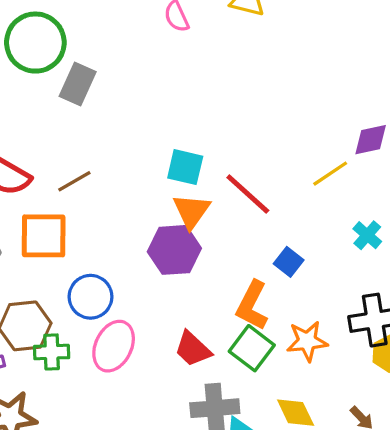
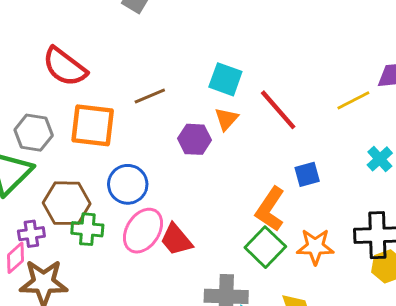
brown line: (74, 181) -> (150, 96), moved
orange triangle: (191, 211) -> (226, 119), size x0.7
purple hexagon: (174, 250) -> (195, 139), moved, size x0.7
blue square: (289, 262) -> (307, 174), turned 30
red trapezoid: (193, 349) -> (176, 240), moved

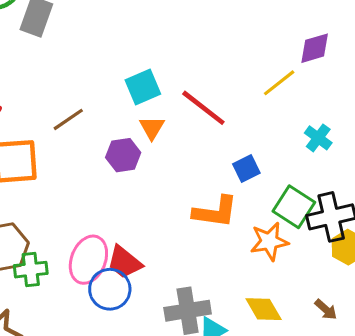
cyan square: (225, 79) -> (143, 87), turned -32
blue circle: (128, 184) -> (110, 289), moved
orange L-shape: (270, 209) -> (215, 212), turned -105
green square: (265, 247) -> (294, 207), moved

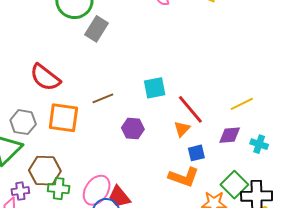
purple diamond: (315, 48) -> (230, 135), moved
orange triangle: (152, 128) -> (182, 129), moved
cyan cross: (318, 138) -> (259, 144), turned -30
blue square: (246, 168) -> (196, 153), moved

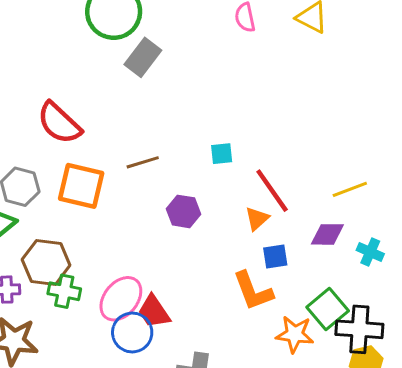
cyan square: (155, 88) -> (222, 154), size x0.7
orange L-shape: (184, 177) -> (253, 291), turned 44

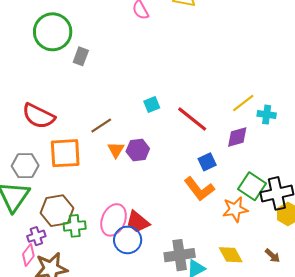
gray rectangle: (143, 57) -> (81, 56), size x0.7
orange triangle: (257, 219) -> (116, 150), moved
cyan cross: (370, 252) -> (267, 115), moved

